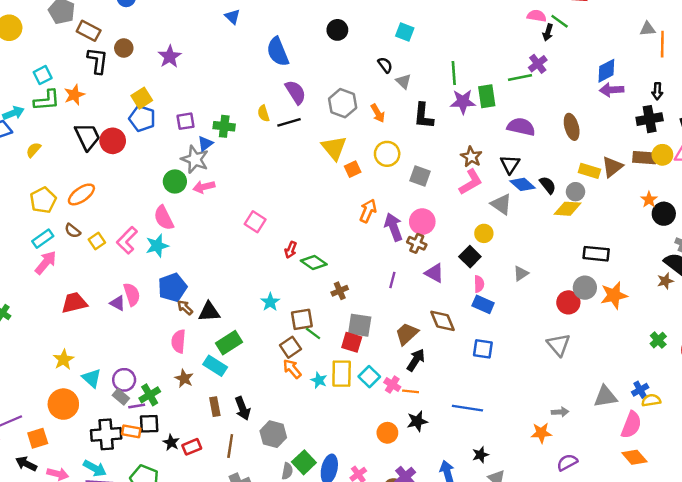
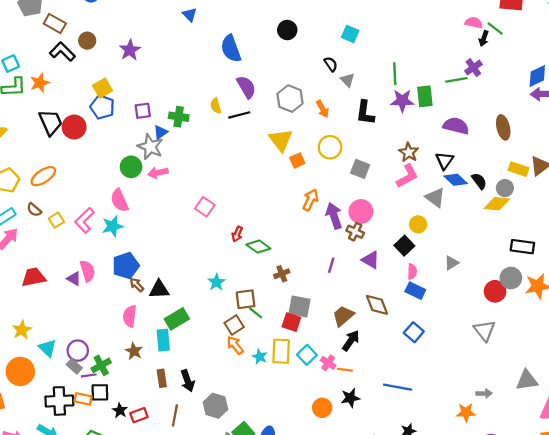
black L-shape: (98, 61) -> (62, 52), turned -55
blue square: (483, 349) -> (414, 332), turned 30
cyan rectangle: (215, 366) -> (163, 340), turned 50

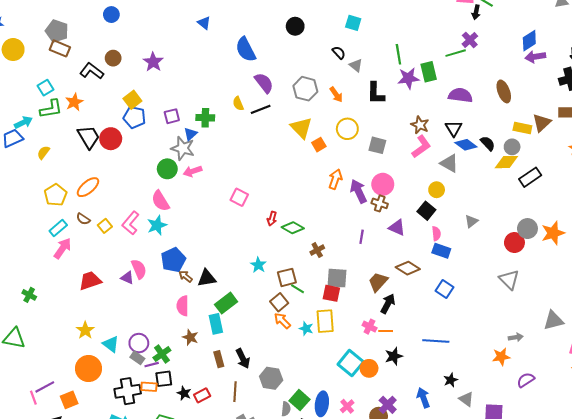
brown rectangle: (55, 23) -> (60, 48), moved
black rectangle: (522, 247) -> (530, 177), moved, turned -35
brown diamond: (377, 305) -> (408, 268), turned -30
cyan square: (307, 355) -> (351, 363), moved, size x1.4

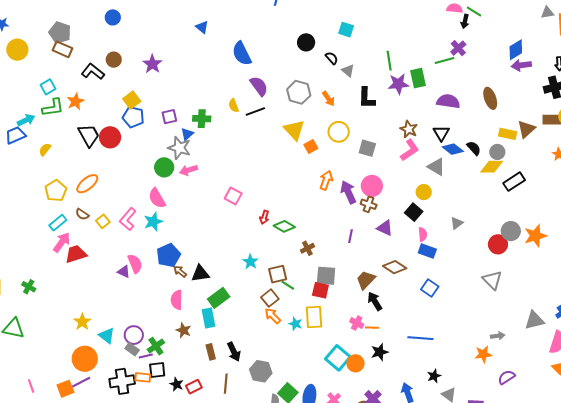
black circle: (295, 26) -> (306, 42), moved
red trapezoid: (90, 281) -> (76, 254), moved
black arrow: (388, 304) -> (375, 301), turned -60
purple line: (45, 387) -> (81, 382), moved

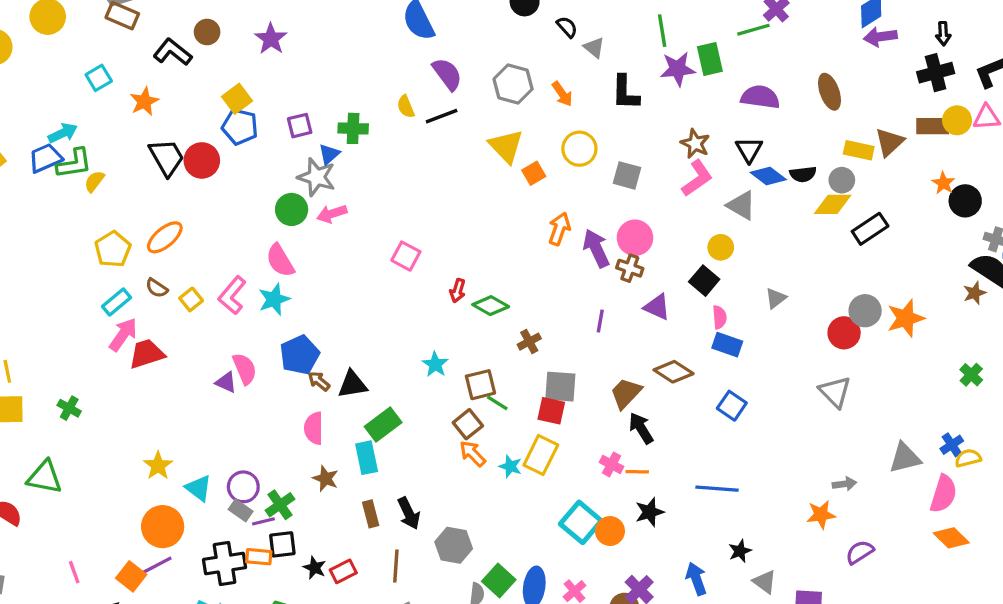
green L-shape: (53, 108) -> (74, 163), moved
black semicircle: (474, 148) -> (803, 174), turned 126
yellow rectangle: (314, 317) -> (541, 455), turned 30
orange square: (65, 389) -> (131, 576), turned -30

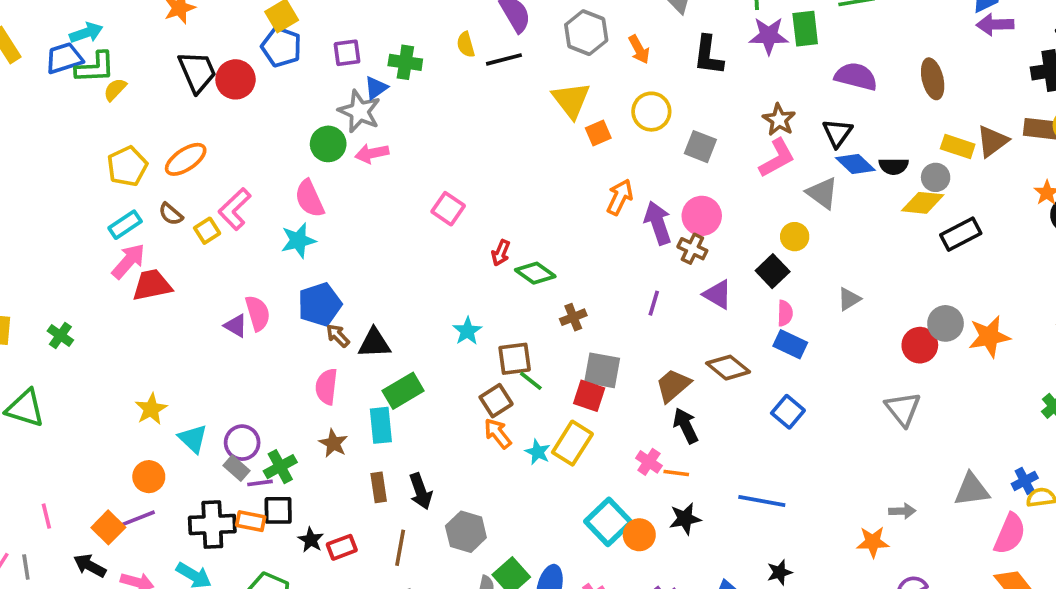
pink L-shape: (232, 295) -> (235, 209), moved
orange circle: (163, 527) -> (149, 477), size x0.7

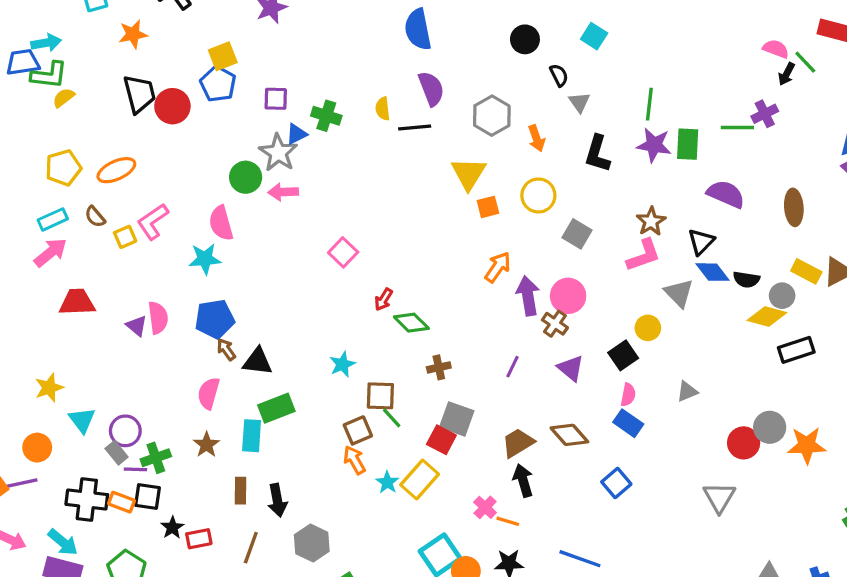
red trapezoid: (152, 285) -> (77, 302), moved

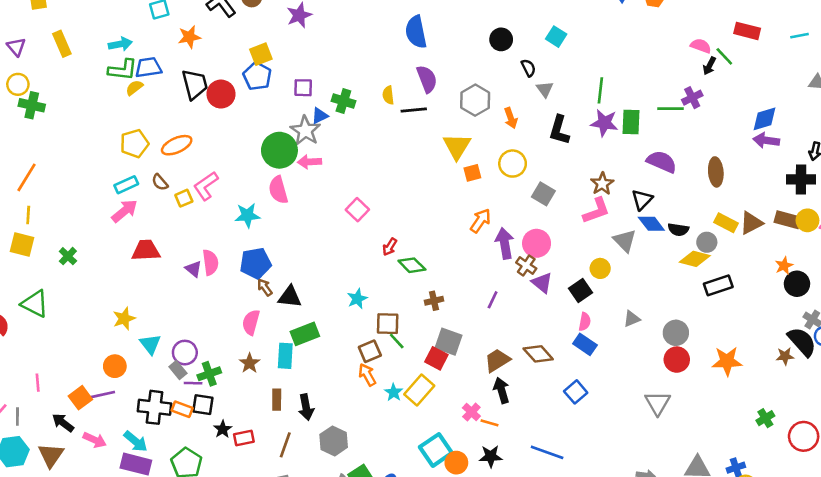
blue trapezoid: (23, 62) -> (148, 67), moved
green circle: (246, 177) -> (279, 150), size x1.4
pink semicircle: (221, 223) -> (278, 190), moved
purple triangle: (571, 368) -> (542, 283), moved
gray circle: (770, 427) -> (676, 333), moved

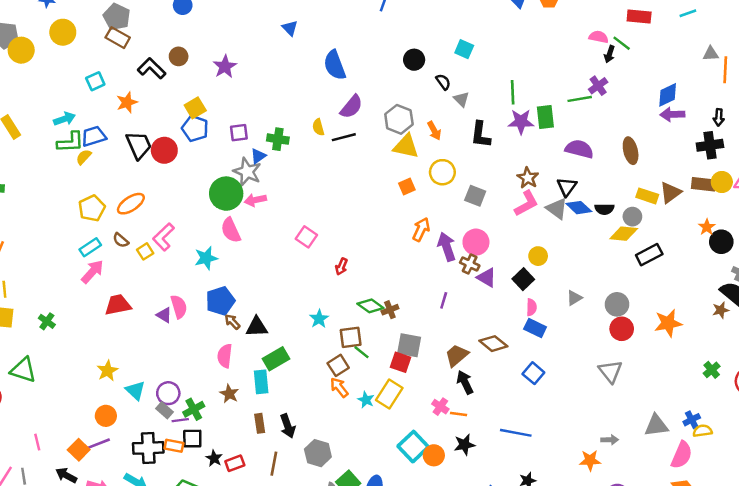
purple semicircle: (427, 79) -> (351, 107), turned 70
yellow triangle: (457, 146) -> (406, 146), moved, turned -40
gray triangle: (625, 241) -> (557, 209), moved
green diamond: (412, 265) -> (370, 306), moved

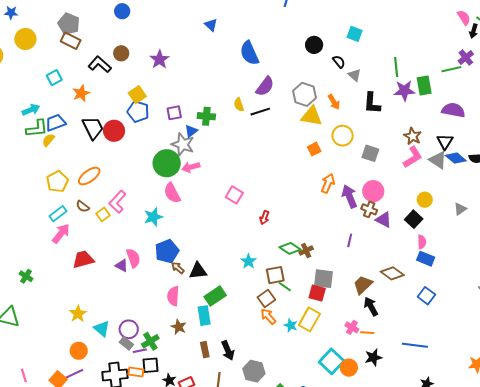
pink semicircle: (599, 37) -> (464, 18), turned 49
gray triangle: (574, 298) -> (460, 209), moved

